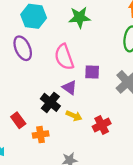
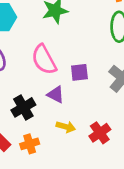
black cross: (50, 102) -> (23, 107), moved, turned 30
orange cross: (41, 135) -> (30, 144), moved

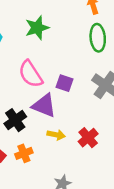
purple square: (79, 72) -> (65, 83), turned 30
purple triangle: (56, 95) -> (44, 106), size x1.5

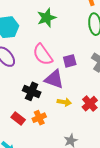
purple square: (65, 83) -> (70, 61), turned -32
black cross: (15, 120) -> (32, 91), turned -30

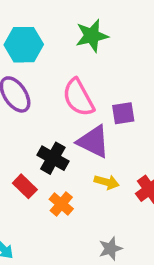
orange cross: (39, 118) -> (61, 204), turned -32
red rectangle: (18, 119) -> (25, 186), moved

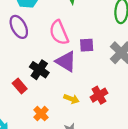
yellow arrow: (107, 182) -> (71, 99), moved
orange cross: (61, 204) -> (41, 114), moved

